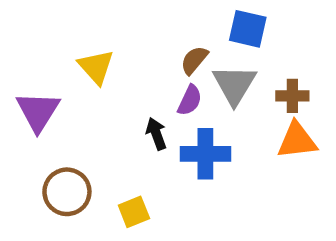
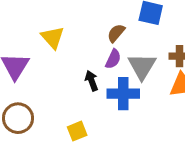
gray triangle: (234, 85) -> (142, 66), moved
brown circle: (67, 192) -> (18, 118), moved

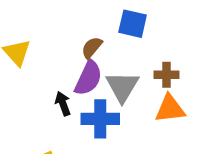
purple semicircle: (113, 59) -> (88, 78), size x1.5

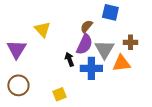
orange triangle: (170, 109) -> (121, 63), moved

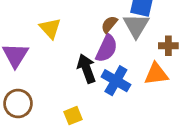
gray triangle: (104, 49) -> (136, 26), moved
black arrow: (69, 59) -> (86, 69), size x1.5
blue cross: (91, 68) -> (116, 81), turned 30

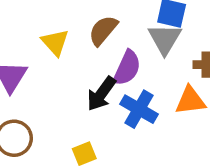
brown semicircle: (109, 24) -> (103, 30), moved, size x1.4
black arrow: (86, 69) -> (101, 94), turned -124

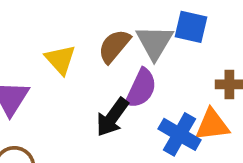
gray triangle: (165, 39) -> (155, 42), moved
blue cross: (139, 109) -> (180, 134), moved

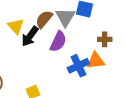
black arrow: (112, 117) -> (30, 36), moved
blue cross: (180, 134) -> (78, 66), turned 35

